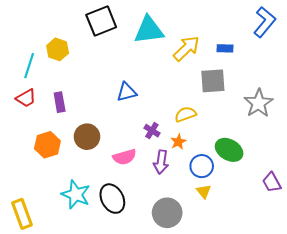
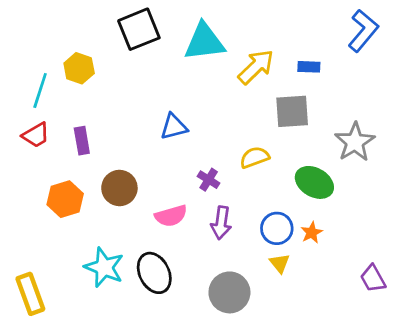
orange star: (178, 142) -> (312, 233), moved
green ellipse: (229, 150) -> (314, 182), moved
purple trapezoid: (272, 182) -> (373, 279), moved

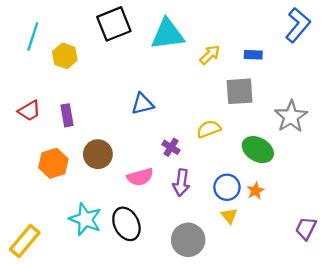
yellow arrow: (256, 67) -> (210, 55), size x0.7
cyan line: (40, 91) -> (33, 36), moved
purple trapezoid: (373, 279) -> (306, 228), turned 55
yellow rectangle: (30, 294) -> (25, 241), turned 60

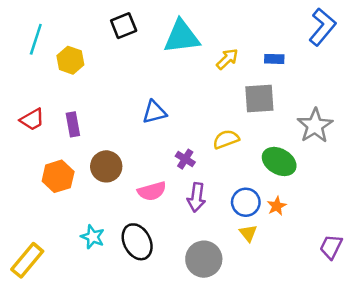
black square: (114, 24) -> (124, 26), size x0.7
cyan star: (85, 219) -> (93, 237), size x0.7

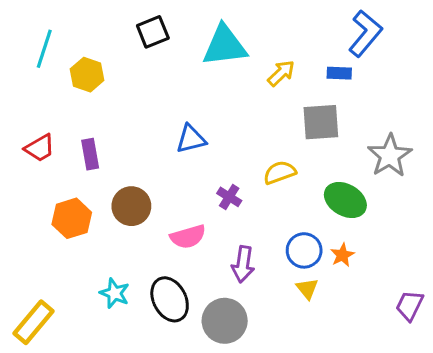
blue L-shape: (322, 27) -> (365, 33), moved
purple arrow: (196, 197) -> (243, 264), moved
gray circle: (204, 259) -> (225, 321), moved

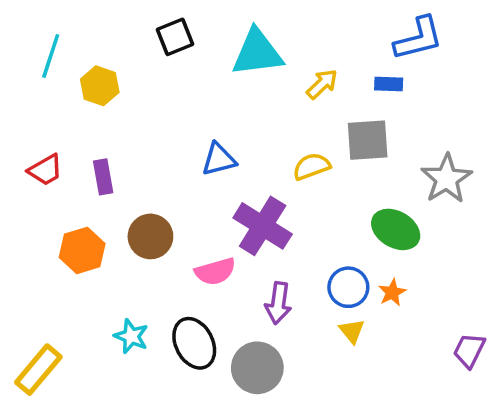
blue L-shape: (365, 33) -> (418, 39), turned 36
yellow semicircle: (280, 172) -> (312, 166), moved
purple cross: (229, 197) -> (263, 226), size x2.0

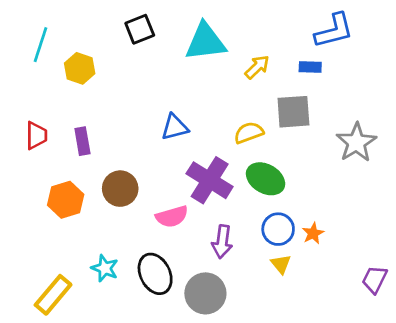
red trapezoid: (45, 170) -> (36, 135), turned -60
green ellipse: (396, 229) -> (266, 179), moved
yellow rectangle: (38, 370) -> (53, 295), moved

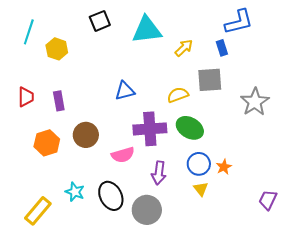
blue rectangle: (310, 67) -> (222, 48), turned 70
purple cross: (210, 180) -> (150, 129), turned -36

